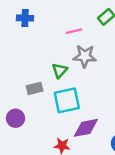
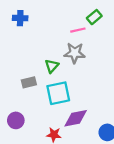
pink line: (74, 31) -> (78, 30), moved
purple circle: (16, 118) -> (16, 120), moved

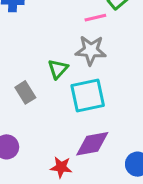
gray rectangle: (29, 82) -> (25, 92), turned 72
cyan square: (58, 93) -> (88, 96), moved

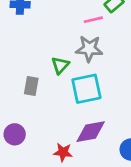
gray rectangle: (25, 92) -> (31, 86), turned 42

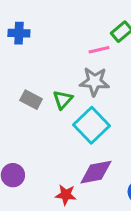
gray rectangle: (31, 86) -> (31, 100), moved, turned -72
cyan square: (86, 89) -> (91, 125), turned -32

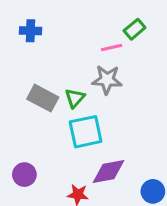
gray rectangle: (31, 100) -> (43, 98), size x1.4
cyan square: (91, 125) -> (86, 132), moved, turned 32

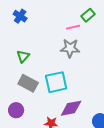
blue cross: (31, 31) -> (20, 16), turned 32
gray rectangle: (43, 98) -> (28, 83), moved
green triangle: (75, 98) -> (23, 56), moved

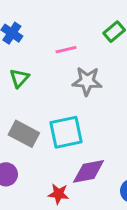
pink line: (73, 27) -> (66, 50), moved
green triangle: (23, 56) -> (19, 78), moved

